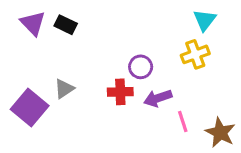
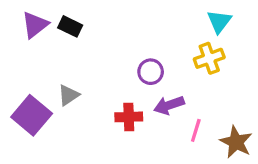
purple triangle: (33, 23) -> (35, 25), turned 36
red cross: (120, 92) -> (129, 117), moved
pink line: (183, 122) -> (196, 130), turned 35

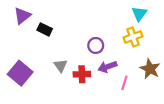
black rectangle: (70, 26) -> (45, 29), moved
gray triangle: (68, 95) -> (61, 66), moved, turned -32
brown star: (236, 142) -> (150, 69), moved

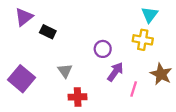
yellow cross: (133, 37) -> (143, 40), turned 30
purple arrow: (107, 67) -> (115, 72), turned 144
red cross: (82, 74) -> (78, 97), moved

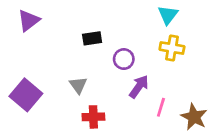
cyan triangle: (150, 15) -> (168, 15), moved
black rectangle: (48, 32) -> (92, 38), moved, turned -35
brown star: (161, 74) -> (194, 117), moved

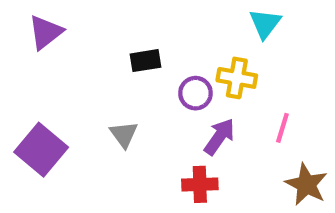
yellow cross: (172, 48) -> (237, 78), moved
pink line: (161, 107) -> (282, 128), moved
red cross: (93, 117) -> (200, 184), moved

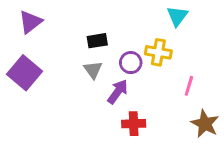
gray triangle: (124, 134) -> (93, 70), moved
purple arrow: (219, 137) -> (118, 92), moved
purple square: (41, 150) -> (25, 73), moved

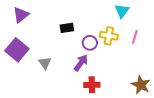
gray triangle: (93, 70) -> (45, 63), moved
pink line: (189, 86) -> (135, 37), moved

